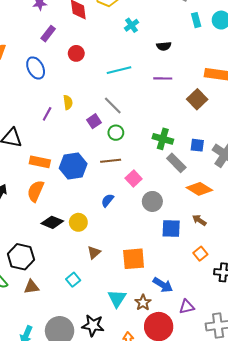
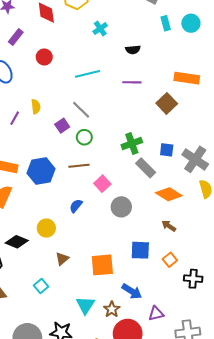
green cross: (163, 139) -> (132, 144), turned -36
black diamond: (52, 222) -> (17, 242), moved
blue square: (171, 229) -> (140, 250), moved

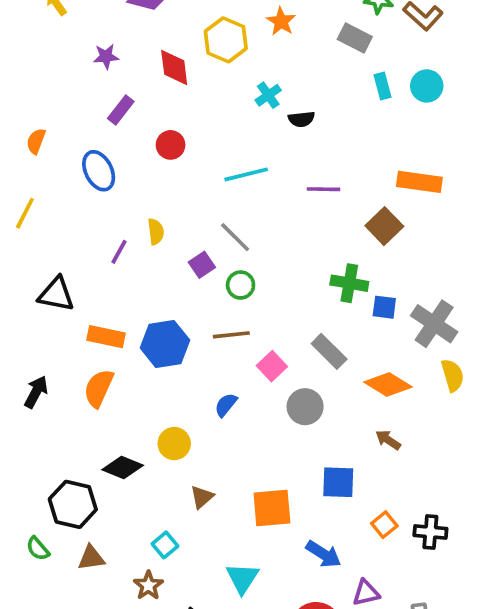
black semicircle: (133, 50) -> (301, 119), moved
green cross: (132, 144) -> (349, 283), moved, turned 30
gray rectangle: (146, 168) -> (329, 351), moved
orange square: (170, 260) -> (384, 525), moved
brown star: (112, 309) -> (148, 585), moved

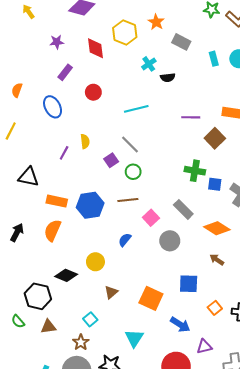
gray rectangle: (355, 38) -> (181, 42), moved
purple line: (324, 189) -> (191, 117), moved
orange square: (272, 508) -> (151, 298), turned 30

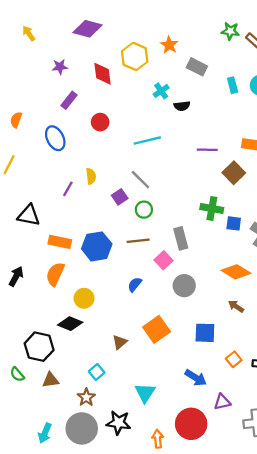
gray rectangle: (183, 209) -> (181, 238), moved, turned 30
yellow circle: (95, 262) -> (84, 298), moved
orange square: (151, 298) -> (157, 329), moved, turned 30

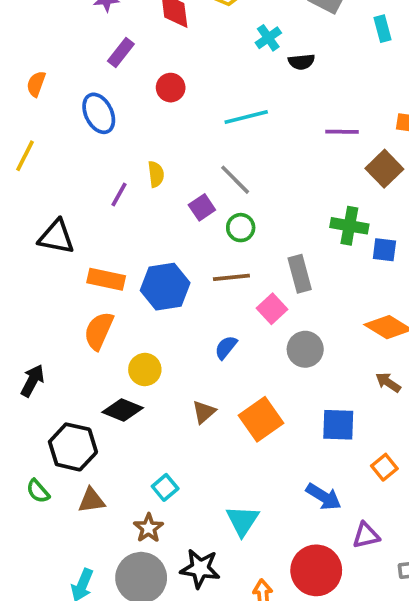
black arrow: (16, 276) -> (32, 381), moved
brown triangle: (120, 342) -> (204, 412), moved

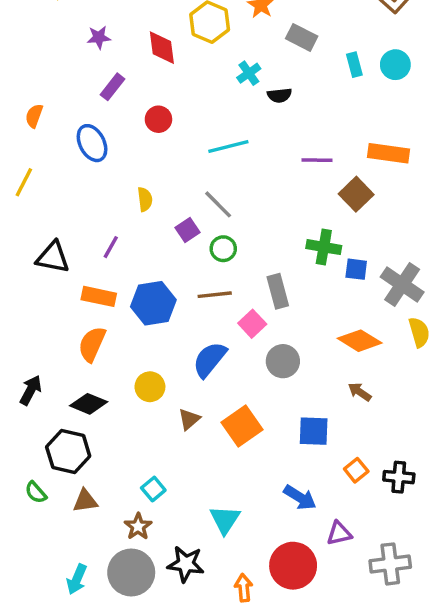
purple line: (119, 194) -> (111, 247), moved
blue semicircle: (226, 347) -> (210, 359), size x1.6
yellow circle: (145, 370) -> (150, 387), moved
black diamond: (123, 410) -> (89, 404), moved

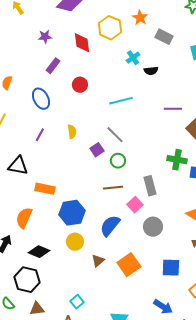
purple line: (111, 247) -> (40, 135), moved
blue hexagon: (153, 303) -> (72, 213), moved
orange semicircle: (92, 344) -> (24, 218), moved

